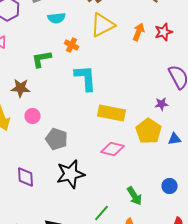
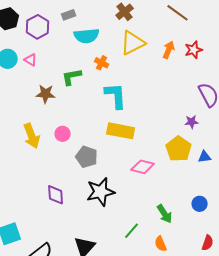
cyan semicircle: (56, 18) -> (87, 36), size x1.4
brown star: (20, 88) -> (46, 94), moved
yellow rectangle: (112, 113) -> (121, 131), moved

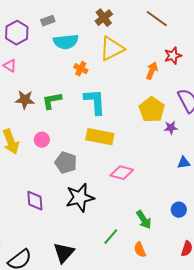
orange arrow: (169, 50) -> (152, 71), moved
green L-shape: (72, 77) -> (52, 101), moved
yellow pentagon: (179, 149) -> (152, 110), moved

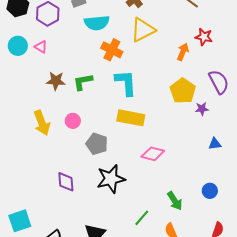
red star: (173, 56) -> (204, 37), turned 30
orange cross: (81, 69) -> (112, 50), size x1.5

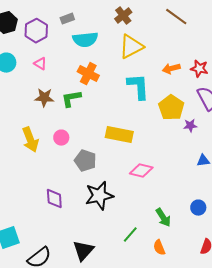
red star: (204, 37) -> (199, 69), moved
pink triangle: (41, 47) -> (40, 64), moved
orange cross: (112, 50) -> (88, 74), moved
orange arrow: (183, 52) -> (171, 69), turned -126
cyan L-shape: (126, 83) -> (138, 87), moved

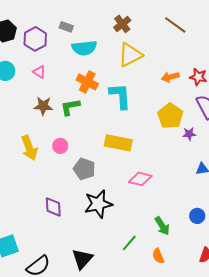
gray rectangle: (67, 19) -> (66, 27), turned 40
cyan L-shape: (138, 87) -> (120, 96), moved

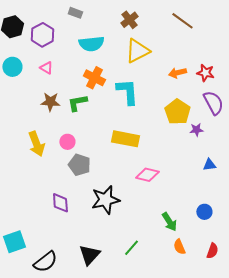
gray rectangle: (66, 27) -> (75, 13), moved
gray pentagon: (84, 169) -> (79, 165), moved
green line: (129, 243) -> (131, 248), moved
orange semicircle: (158, 256) -> (179, 247), moved

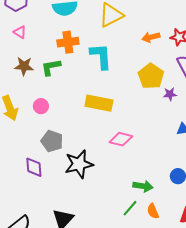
orange cross: (94, 78) -> (68, 42), turned -35
gray pentagon: (79, 165) -> (52, 141), moved
green arrow: (169, 222) -> (143, 186), turned -48
green line: (131, 248) -> (130, 208), moved

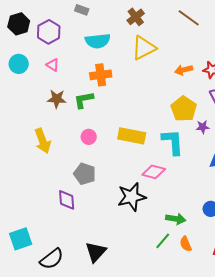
cyan L-shape: (101, 56) -> (173, 142), moved
pink circle: (41, 106) -> (89, 137), moved
black star: (79, 164) -> (132, 197), moved

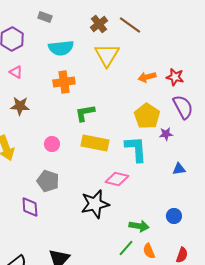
brown line: (189, 18) -> (130, 25), moved
yellow triangle: (144, 48) -> (107, 55), turned -32
green L-shape: (84, 100) -> (85, 113), moved

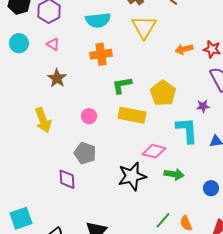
brown star: (20, 106) -> (57, 78), turned 30
yellow pentagon: (147, 116) -> (163, 93), moved
cyan L-shape: (136, 149) -> (187, 130), moved
green arrow: (139, 226) -> (174, 174), moved

